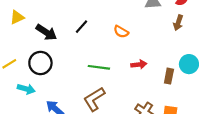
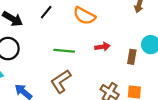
orange semicircle: (121, 32) -> (84, 16), size x1.5

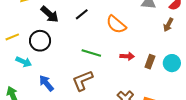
brown rectangle: (132, 57) -> (150, 62), moved

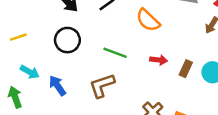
yellow line: (12, 37) -> (18, 37), moved
black circle: (40, 41) -> (67, 40), moved
cyan arrow: (24, 62) -> (30, 72), moved

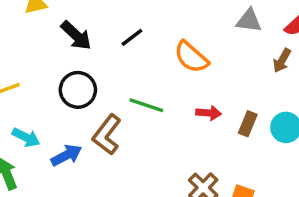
blue arrow: (57, 86) -> (66, 155), turned 100
brown L-shape: (102, 86) -> (107, 135), moved, turned -32

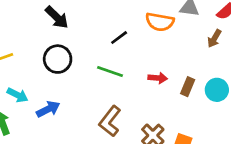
black line: (132, 37) -> (119, 38), moved
orange semicircle: (191, 57) -> (160, 22), moved, turned -32
brown L-shape: (107, 135) -> (110, 121), moved

